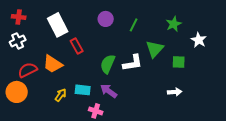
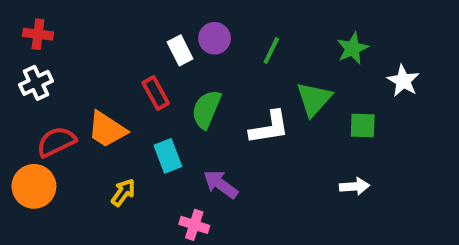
white rectangle: (58, 25) -> (180, 50), moved, size x0.6
green semicircle: (108, 64) -> (206, 109), moved
cyan rectangle: (83, 90) -> (168, 156), moved, turned 63

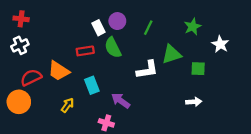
red rectangle: (156, 93) -> (85, 51), turned -70
green triangle: (314, 99) -> (172, 54), turned 30
green semicircle: (206, 109) -> (113, 48), moved, turned -50

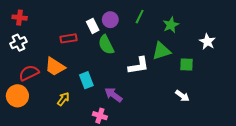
green star: (193, 27) -> (171, 25), moved
green line: (148, 28) -> (140, 17), moved
red rectangle: (85, 51) -> (69, 38), moved
white arrow: (194, 102) -> (182, 96), turned 40

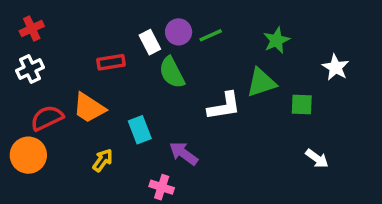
green line: (140, 17) -> (211, 35), moved, turned 40
red cross: (20, 18) -> (32, 29), turned -32
white arrow: (182, 96) -> (317, 158), moved

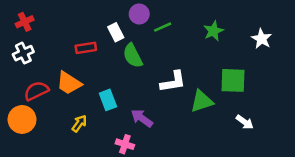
purple circle: (179, 32) -> (139, 14), moved
white star: (336, 67) -> (262, 39), moved
green triangle: (261, 83) -> (202, 101), moved
green square: (302, 104) -> (233, 80), size x1.5

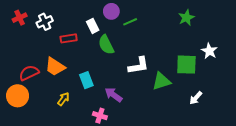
green star: (213, 31) -> (186, 18), moved
white star: (262, 39) -> (209, 51), moved
white cross: (23, 53) -> (45, 22), moved
white arrow: (245, 122) -> (196, 98), turned 96

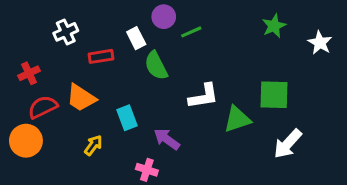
red cross: (20, 18) -> (29, 73), moved
white star: (209, 51) -> (320, 43), moved
white arrow: (196, 98) -> (288, 144), size x1.5

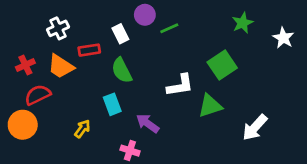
green semicircle: (156, 66) -> (122, 70), moved
green square: (274, 95) -> (222, 65), moved, turned -36
orange trapezoid: (81, 98) -> (61, 66), moved

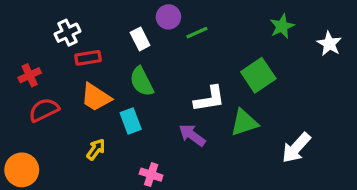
red rectangle: (89, 50) -> (88, 58), moved
orange trapezoid: (61, 66) -> (96, 97), moved
purple arrow: (148, 123) -> (192, 135), moved
orange circle: (23, 125) -> (22, 170), moved

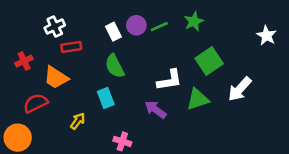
purple circle: (168, 17) -> (136, 25), moved
green star: (282, 26) -> (194, 21), moved
orange trapezoid: (96, 97) -> (56, 78), moved
red semicircle: (44, 110) -> (36, 103), moved
white arrow: (296, 148) -> (240, 89), moved

